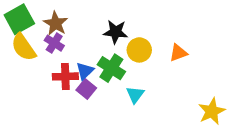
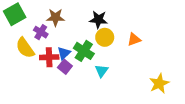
brown star: (56, 23) -> (55, 17), moved, turned -30
black star: (116, 32) -> (98, 20), moved
yellow semicircle: (24, 47) -> (25, 48), moved

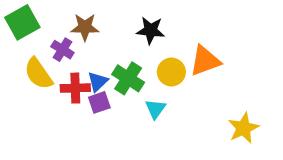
yellow circle: (105, 37) -> (171, 72), moved
orange triangle: (134, 39) -> (205, 61), size x1.5
purple square: (65, 67) -> (99, 102), turned 32

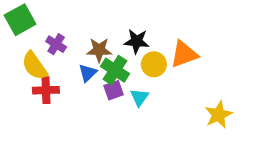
brown star: (85, 27) -> (99, 50), moved
black star: (151, 30) -> (137, 41), moved
red cross: (75, 88) -> (46, 90), moved
purple square: (99, 102) -> (114, 90), moved

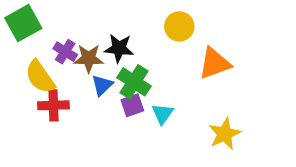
black star: (137, 41) -> (119, 48), moved
brown star: (99, 50) -> (89, 58), moved
yellow circle: (154, 64) -> (179, 26), moved
yellow star: (219, 115) -> (225, 134), moved

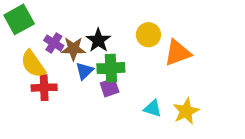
yellow circle: (179, 26) -> (148, 35), moved
black star: (119, 48) -> (98, 40), turned 30
green cross: (134, 82) -> (111, 68), turned -36
cyan triangle: (163, 114) -> (153, 108), moved, turned -48

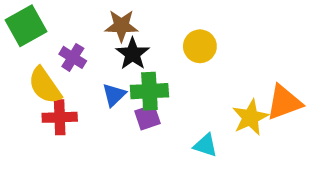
brown star: (73, 49) -> (121, 26), moved
orange triangle: (178, 53) -> (284, 102), moved
yellow star: (186, 111) -> (250, 117), moved

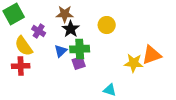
red cross: (60, 117) -> (21, 66), moved
yellow star: (250, 117) -> (134, 63), turned 30
cyan triangle: (205, 145) -> (110, 90), moved

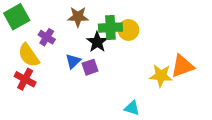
black star: (71, 29) -> (97, 42), moved
green cross: (80, 49) -> (110, 28), moved
purple square: (79, 63) -> (90, 67), moved
red cross: (21, 66) -> (25, 79), turned 30

